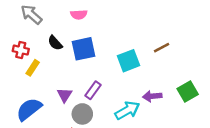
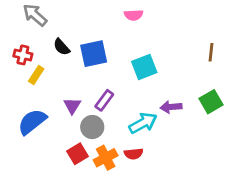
pink semicircle: (79, 15) -> (134, 15), moved
brown line: (162, 48) -> (211, 52), moved, turned -56

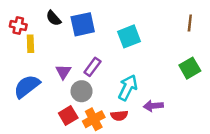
yellow rectangle: (36, 75) -> (30, 44), turned -35
purple arrow: (171, 107) -> (153, 106), moved
cyan arrow: (143, 123) -> (128, 88), turned -35

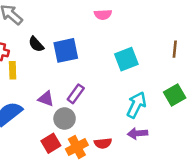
cyan square: (129, 36) -> (126, 59), moved
purple triangle: (63, 72) -> (46, 99), turned -42
cyan arrow: (128, 88) -> (136, 105), moved

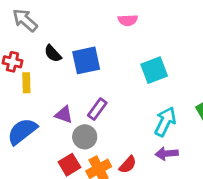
red semicircle: (103, 143) -> (128, 165), turned -42

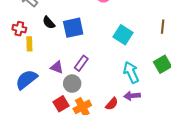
cyan square: (154, 70) -> (123, 35), turned -36
cyan arrow: (165, 122) -> (131, 72), turned -50
red semicircle: (128, 165) -> (112, 104), moved

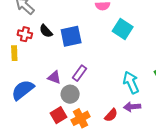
red cross: (19, 29) -> (25, 34), moved
cyan square: (123, 35) -> (123, 29), moved
yellow rectangle: (29, 44) -> (14, 53), moved

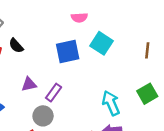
blue square: (71, 36) -> (68, 52), moved
purple triangle: (54, 77) -> (29, 84), moved, turned -32

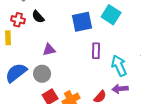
purple rectangle: (54, 93) -> (96, 51), moved, turned -35
gray circle: (43, 116) -> (42, 74), moved

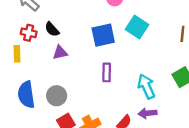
purple triangle: (49, 50) -> (60, 53), moved
purple rectangle: (96, 51) -> (107, 72), moved
blue semicircle: (16, 73) -> (26, 95), turned -60

